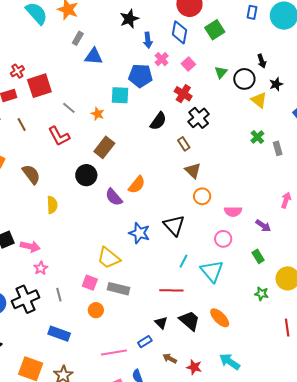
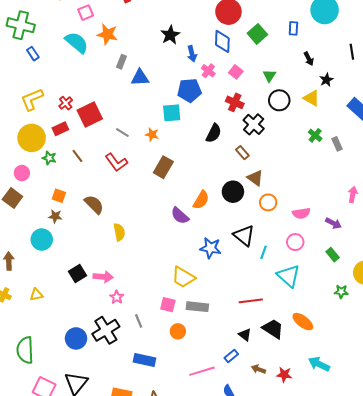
blue rectangle: (252, 12) -> (293, 28), moved
black circle: (244, 79) -> (279, 100), moved
black circle: (86, 175) -> (233, 192), moved
cyan line: (184, 261) -> (264, 252), moved

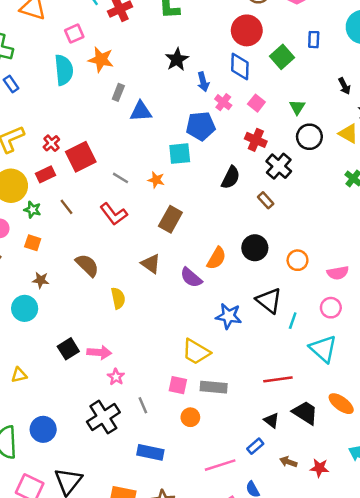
blue rectangle: (293, 28) -> (314, 40), moved
cyan semicircle: (77, 43) -> (64, 70), turned 45
brown triangle: (255, 178) -> (151, 264), moved
orange square: (59, 196) -> (33, 243), moved
blue circle: (76, 338) -> (43, 429), moved

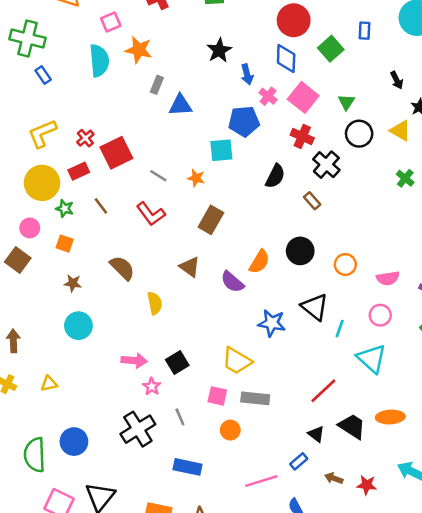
pink square: (256, 103) -> (303, 97), size x1.6
cyan circle: (25, 308) -> (78, 326), moved
black square: (68, 349) -> (177, 363), moved
red line: (278, 379) -> (323, 391), turned -36
orange ellipse: (341, 404) -> (390, 417), turned -40

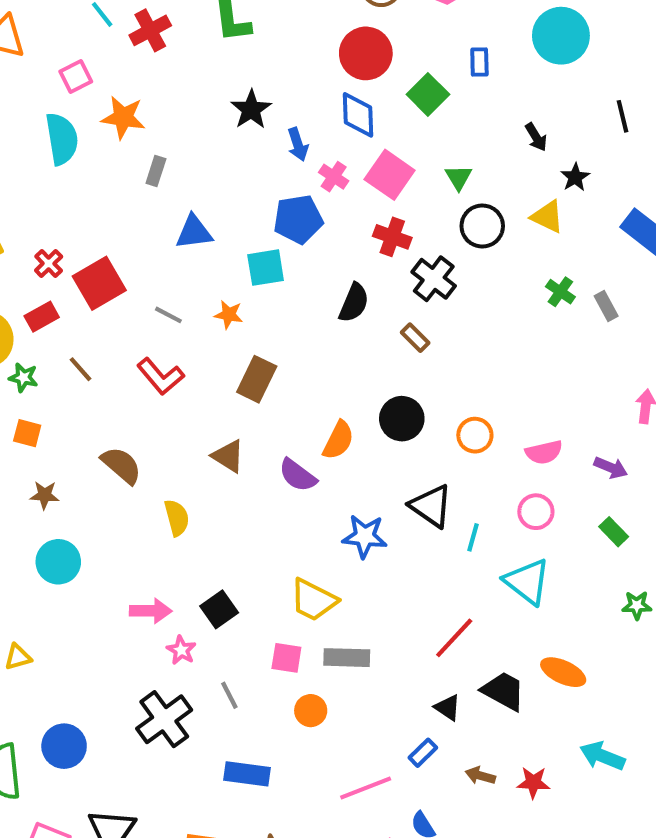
blue triangle: (180, 105) -> (194, 232), moved
orange ellipse: (390, 417) -> (563, 672), turned 32

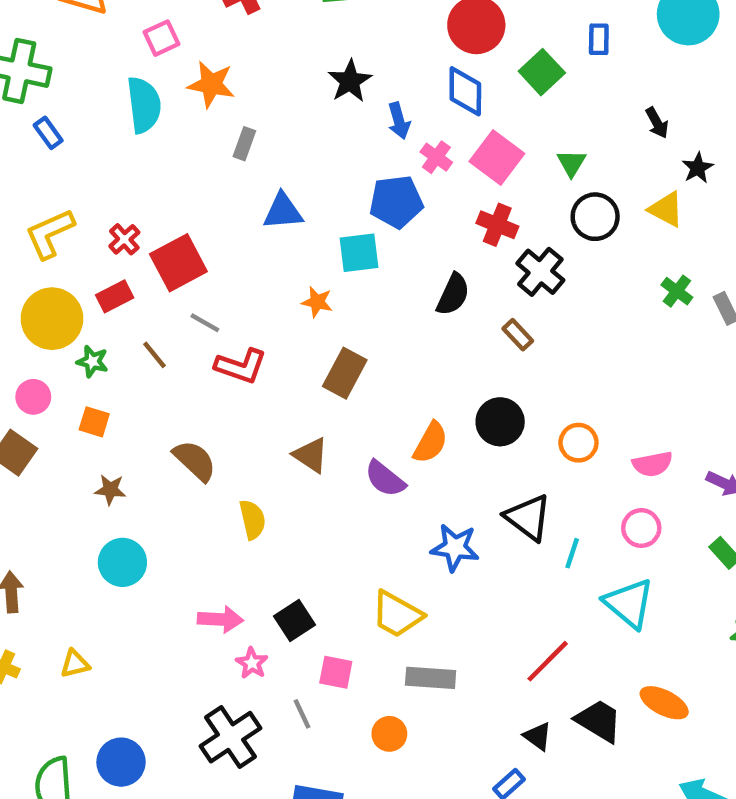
gray line: (168, 315) -> (205, 323), moved
red L-shape: (161, 376) -> (241, 366), turned -33
pink square: (286, 658) -> (336, 672), moved

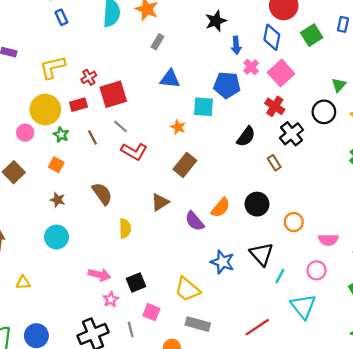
green triangle: (572, 163) -> (339, 85), moved
pink circle: (33, 397) -> (25, 133), moved
brown triangle: (311, 455) -> (160, 202), turned 42

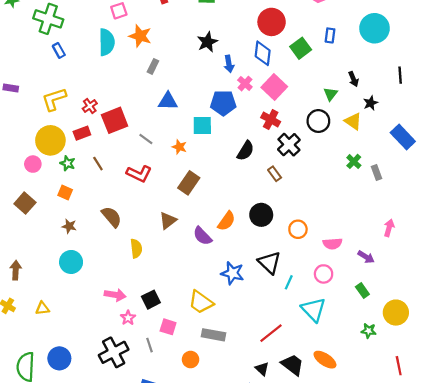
gray line: (121, 126) -> (146, 139), moved

